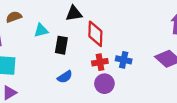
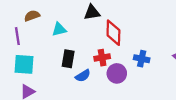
black rectangle: (61, 45) -> (68, 59), moved
red cross: (100, 62) -> (102, 58), moved
purple circle: (104, 84) -> (117, 73), moved

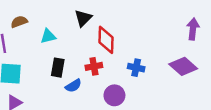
black triangle: (92, 12) -> (83, 18), turned -36
purple circle: (117, 73) -> (114, 95), moved

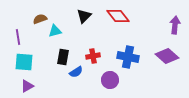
brown semicircle: (19, 22) -> (40, 19), moved
red diamond: (106, 40) -> (118, 16), moved, turned -40
blue cross: (136, 68) -> (128, 57), size x1.5

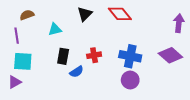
brown semicircle: (40, 19) -> (27, 15), moved
purple circle: (110, 80) -> (130, 80), moved
purple triangle: (27, 86) -> (15, 82), moved

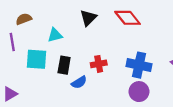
cyan square: (23, 61) -> (36, 59), moved

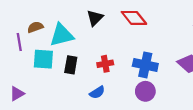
brown semicircle: (24, 19) -> (35, 27), moved
cyan triangle: (55, 35) -> (62, 35), size x1.6
blue semicircle: (79, 82) -> (97, 92), moved

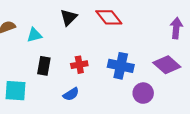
cyan triangle: (62, 35) -> (34, 35), size x0.6
cyan square: (43, 59) -> (15, 91), moved
purple circle: (145, 91) -> (143, 93), moved

